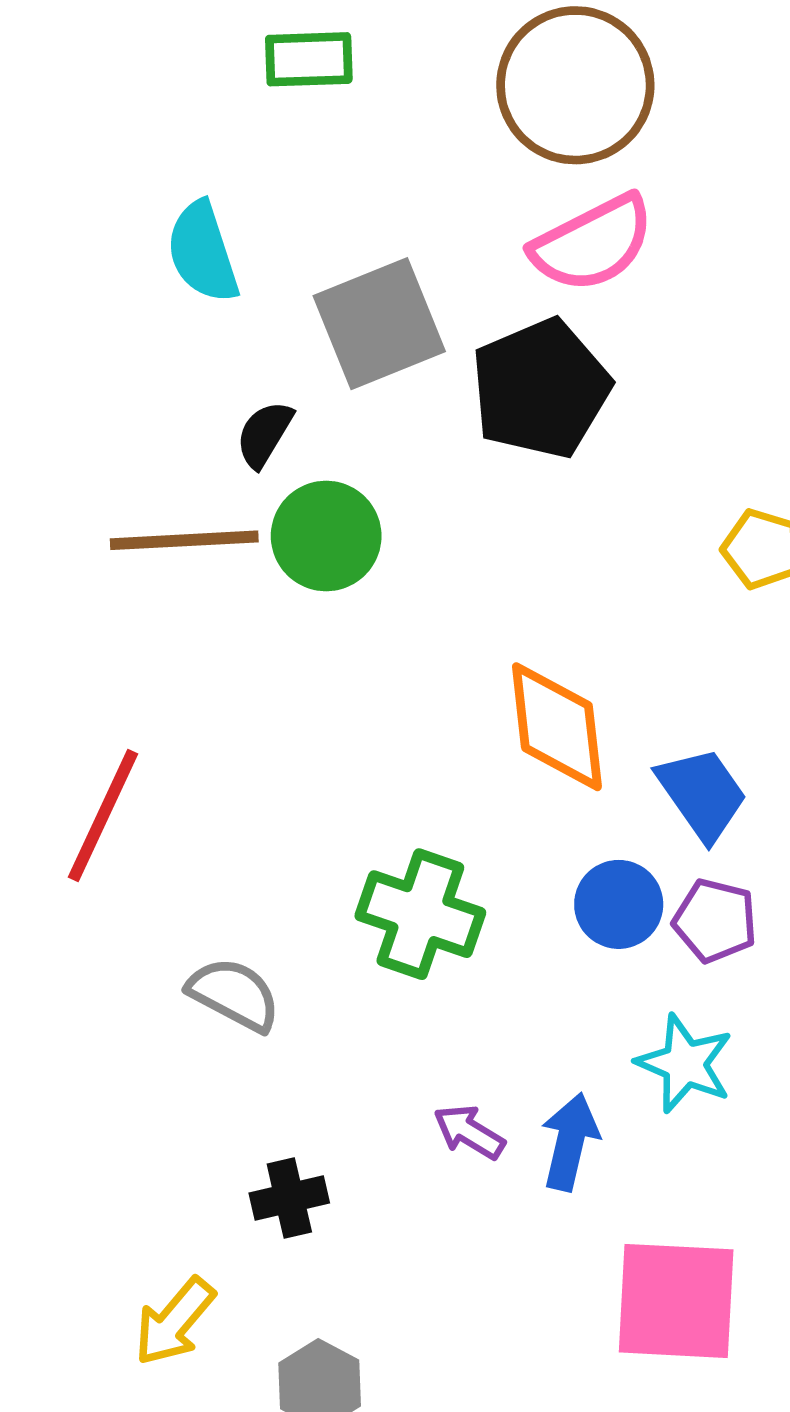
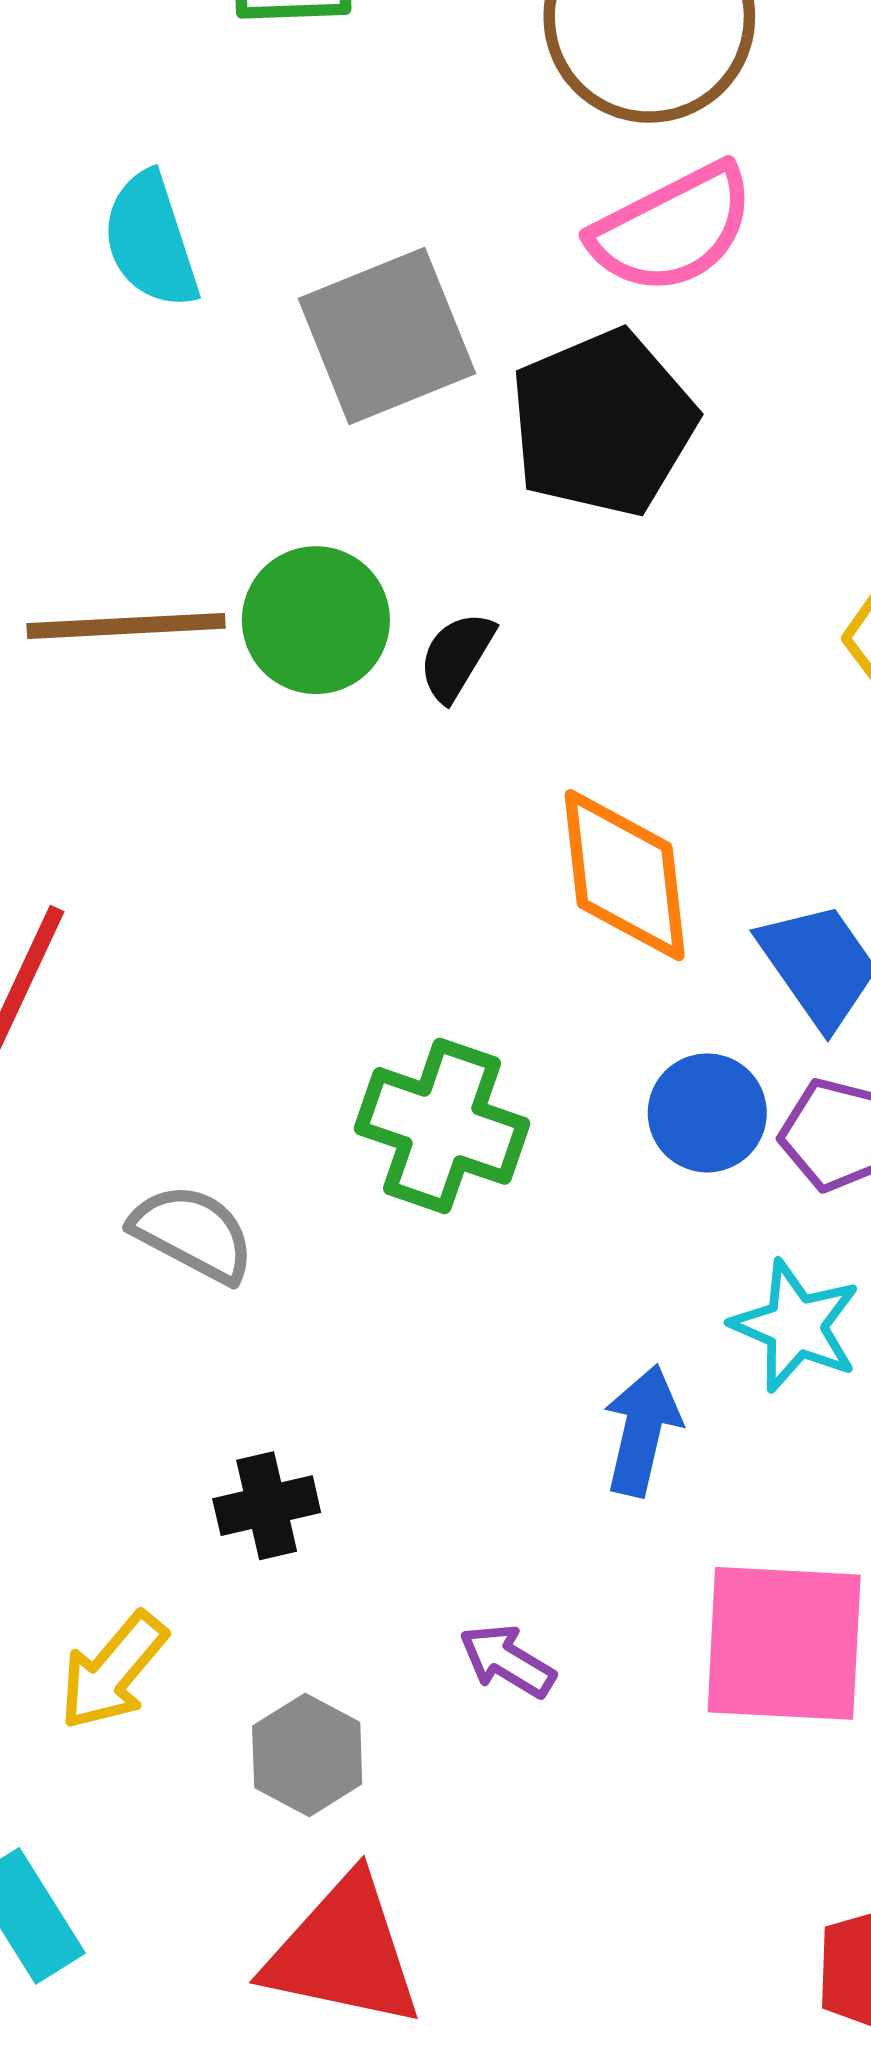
black semicircle: (264, 434) -> (457, 656), moved
purple arrow: (469, 1132) -> (507, 1661), moved

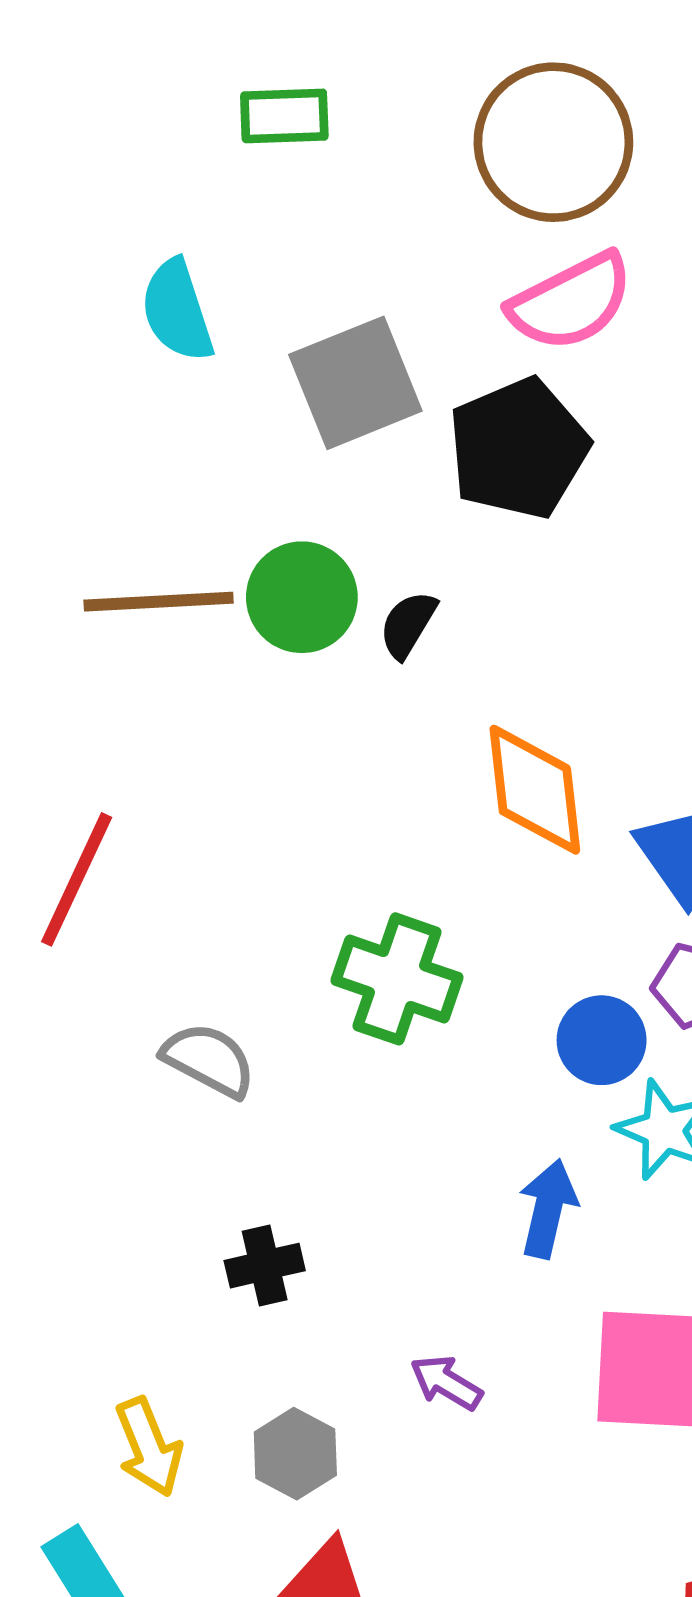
blue circle: (707, 1113) -> (602, 1040), moved
yellow arrow: (113, 1671) -> (149, 1447), moved, turned -62

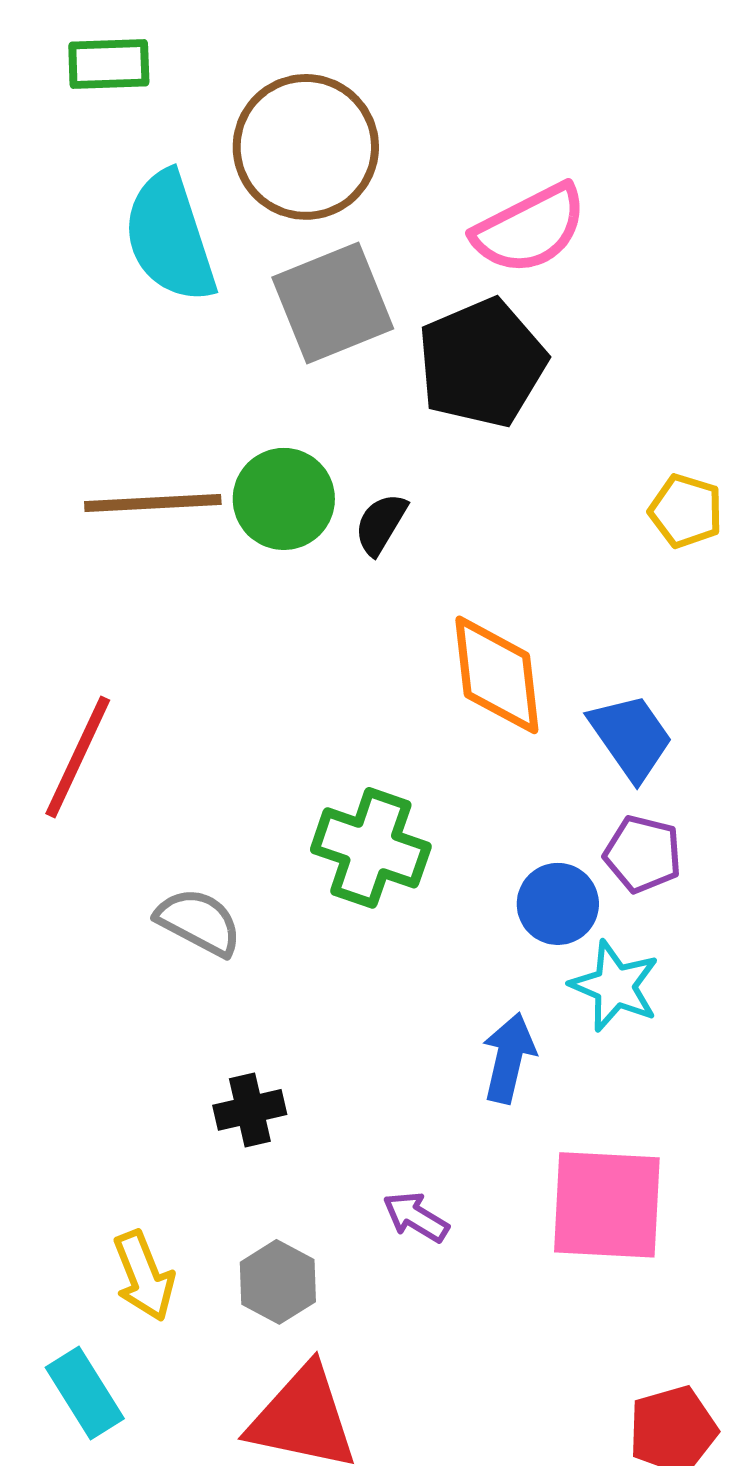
green rectangle: (284, 116) -> (109, 64), moved
brown circle: (553, 142) -> (306, 147), moved
cyan semicircle: (177, 311) -> (170, 237), size x1.4

